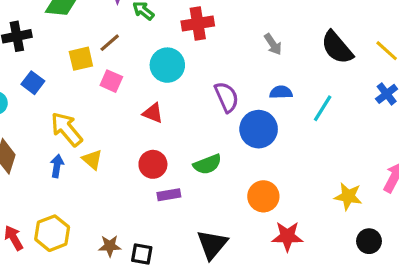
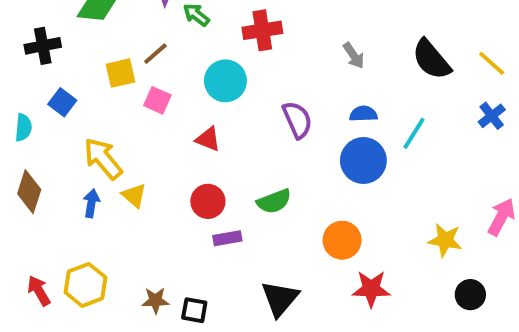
blue circle: (259, 129) -> (363, 161), moved

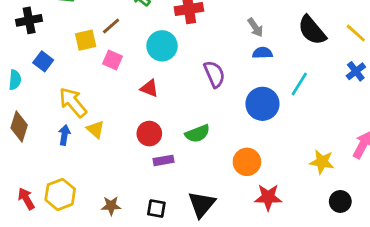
blue semicircle: (363, 114) -> (262, 53), moved
black square: (194, 310) -> (156, 209), moved

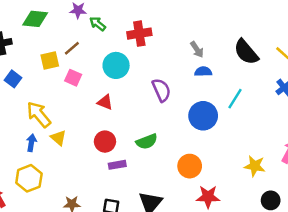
yellow hexagon: (60, 194) -> (29, 178), moved

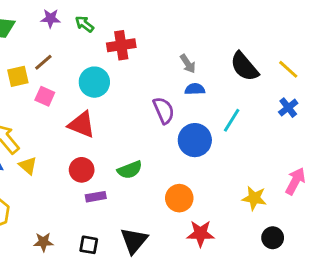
green arrow: (98, 24) -> (84, 24), moved
purple semicircle: (161, 90) -> (164, 110), moved
red triangle: (105, 102) -> (82, 125), size x1.5

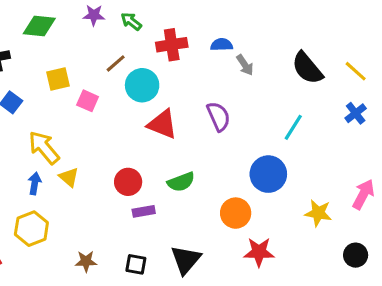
brown line: (43, 62) -> (116, 63), moved
blue semicircle: (195, 89) -> (222, 45), moved
red triangle: (82, 125) -> (162, 124), moved
blue circle: (195, 140) -> (268, 174), moved
black circle: (273, 238) -> (356, 255), moved

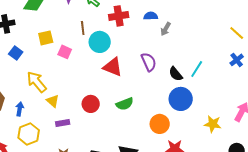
brown line: (116, 63) -> (83, 28), turned -56
gray arrow: (245, 65) -> (166, 29), turned 64
black semicircle: (307, 68) -> (176, 74), moved, size x0.7
blue arrow: (35, 183) -> (20, 109), moved
purple rectangle: (144, 211) -> (63, 123), moved

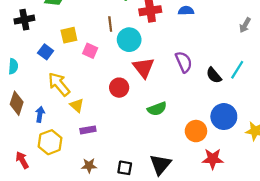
gray arrow: (166, 29) -> (245, 25), moved
blue square: (16, 53) -> (46, 52), moved
red triangle: (113, 67) -> (144, 68), turned 30
blue circle: (181, 99) -> (224, 117), moved
red circle: (91, 104) -> (119, 88), moved

